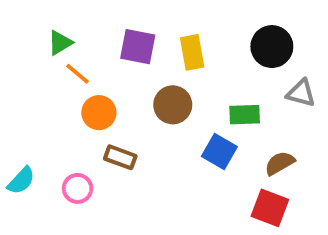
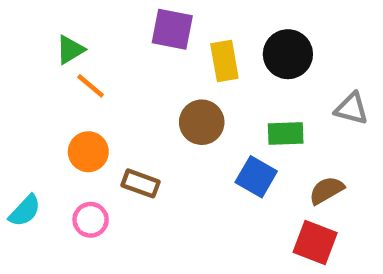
purple square: (138, 47) -> (172, 29), moved
black circle: (272, 47) -> (288, 54), moved
orange circle: (99, 113) -> (88, 152), moved

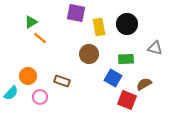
orange circle: (88, 152) -> (28, 76), moved
red square: (315, 242) -> (127, 100), moved

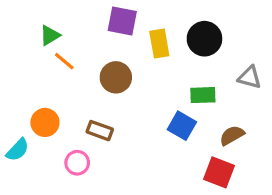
brown circle: (89, 54) -> (116, 77), moved
pink circle: (40, 97) -> (77, 163), moved
red square: (127, 100) -> (219, 172), moved

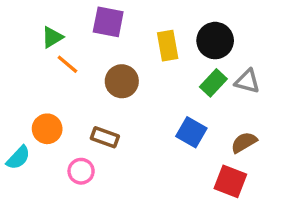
purple square: (122, 21) -> (108, 22), moved
gray triangle: (250, 77) -> (247, 81), moved
green rectangle: (203, 95) -> (213, 83), moved, turned -45

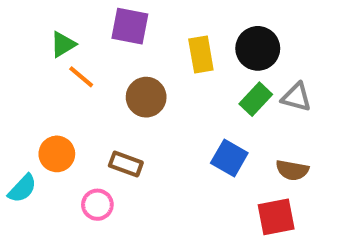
brown semicircle: (244, 142) -> (292, 170), turned -140
red square: (230, 181) -> (276, 217), turned -32

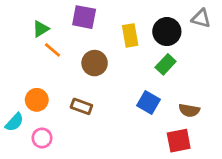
gray triangle: (296, 97) -> (201, 18), moved
pink circle: (97, 205) -> (42, 138), moved

